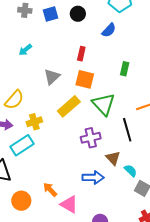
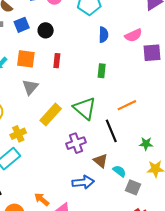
black circle: (78, 14) -> (46, 30), moved
blue semicircle: (109, 30) -> (103, 35), moved, turned -35
orange square: (85, 79) -> (26, 59), moved

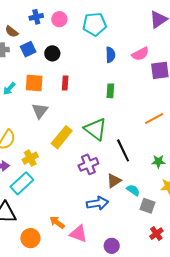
orange line: (127, 105) -> (154, 119), moved
brown triangle: (101, 161) -> (114, 181), turned 49

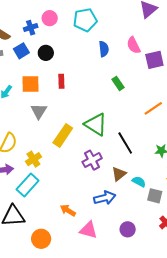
blue cross: (36, 17) -> (31, 28), moved
pink semicircle: (140, 54) -> (134, 45), turned 96
green rectangle: (110, 91) -> (118, 83), moved, turned -32
orange arrow: (57, 222) -> (68, 210), moved
purple circle: (112, 246) -> (128, 229), moved

